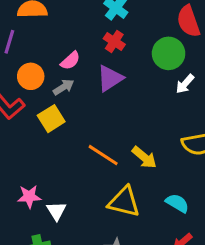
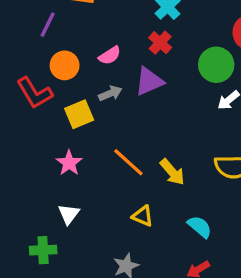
gray arrow: (64, 87) -> (110, 93), moved
pink star: (29, 197) -> (69, 163), moved, turned 30
yellow triangle: (124, 202) -> (143, 216), size x0.6

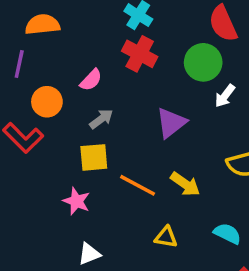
red cross: (160, 43) -> (140, 54), size x1.4
purple triangle: (149, 81) -> (171, 123), moved
yellow square: (79, 114) -> (94, 157), moved, turned 32
white triangle: (69, 214) -> (89, 254), turned 45

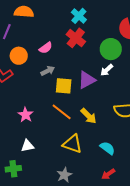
white arrow: (225, 96) -> (107, 70), moved
yellow square: (94, 157) -> (64, 86), moved
yellow triangle: (166, 237) -> (72, 144), size x1.5

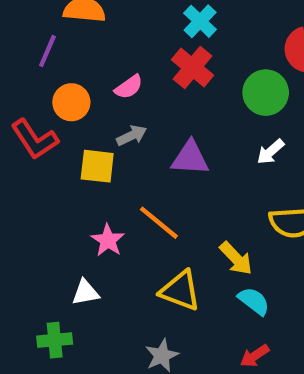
white arrow: (107, 70) -> (270, 152), moved
purple triangle: (87, 80) -> (190, 158), moved, turned 30
yellow square: (64, 86) -> (97, 166), moved
pink star: (26, 115) -> (108, 240), moved
yellow arrow: (89, 116) -> (236, 258), moved

